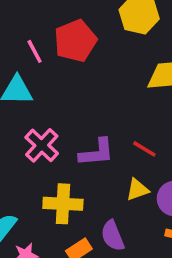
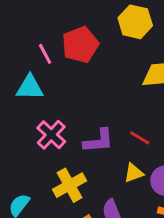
yellow cross: (63, 204) -> (70, 185), turned -32

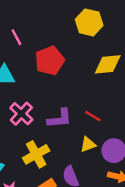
red pentagon: (80, 45) -> (50, 61), moved
pink line: (45, 54) -> (16, 37), moved

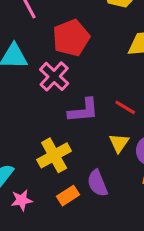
pink cross: (21, 114) -> (54, 76), moved
yellow triangle: (88, 144) -> (119, 143), turned -35

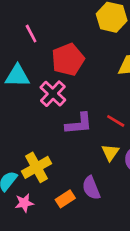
yellow cross: (54, 155) -> (36, 167), moved

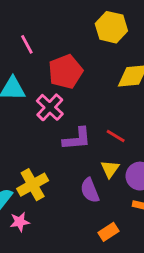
purple semicircle: (91, 188) -> (90, 190), moved
orange rectangle: (65, 199) -> (108, 232), moved

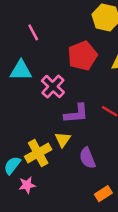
red pentagon: (66, 72) -> (82, 56), moved
yellow triangle: (110, 169) -> (63, 139), moved

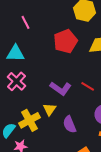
pink cross: (53, 87) -> (17, 81), moved
purple L-shape: (76, 114) -> (61, 88), turned 40

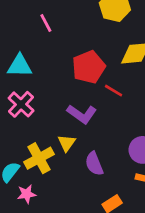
pink line: (26, 22) -> (46, 23), moved
red pentagon: (66, 41) -> (89, 67), moved
red line: (88, 86) -> (113, 91), moved

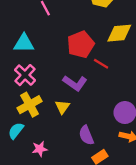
yellow cross: (39, 158) -> (30, 105), moved
purple semicircle: (94, 164) -> (86, 135), moved
pink star: (27, 194) -> (40, 149), moved

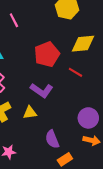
red line: (101, 64) -> (76, 72), moved
yellow triangle: (62, 107) -> (30, 113), turned 48

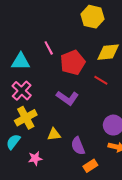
pink line: (14, 20) -> (49, 48), moved
yellow triangle: (30, 113) -> (54, 134), moved

